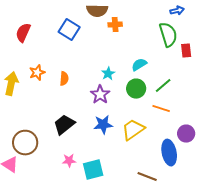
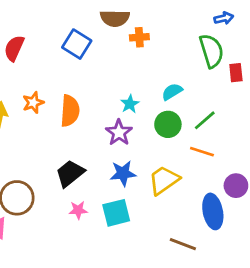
orange semicircle: (64, 79) -> (70, 111), size x1.6
pink star: (69, 161) -> (78, 210), moved
cyan square: (93, 170) -> (116, 213), moved

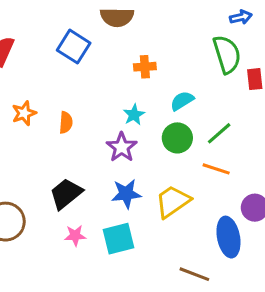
orange cross: (139, 37) -> (145, 67), moved
orange semicircle: (70, 111) -> (66, 122), size x0.6

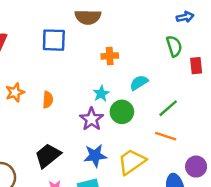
blue square: (74, 47) -> (54, 40), turned -30
green semicircle: (227, 54) -> (174, 46), size x0.7
green circle: (177, 138) -> (122, 112), moved

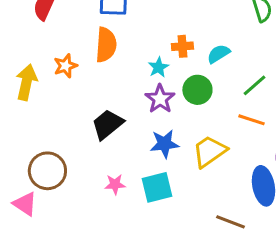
orange cross: (110, 56) -> (182, 46), moved
cyan star: (101, 94) -> (158, 67), moved
orange semicircle: (48, 100) -> (106, 45), moved, size x1.6
black trapezoid: (48, 156) -> (107, 124), moved

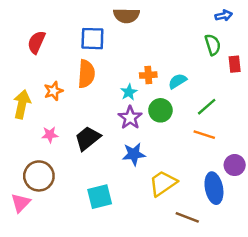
yellow trapezoid: (209, 151) -> (163, 183), moved
pink star: (115, 184) -> (50, 135), moved
cyan square: (157, 187) -> (100, 197), moved
pink triangle: (25, 204) -> (21, 203), turned 40

